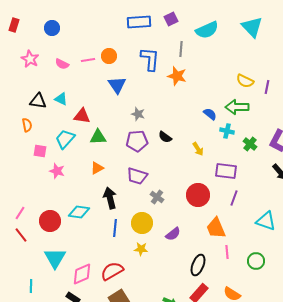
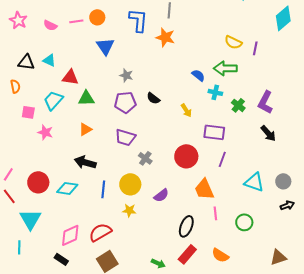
black arrow: (110, 198) -> (85, 162), moved, turned -60
cyan diamond: (79, 212) -> (67, 188), moved
cyan triangle: (55, 258) -> (30, 219), moved

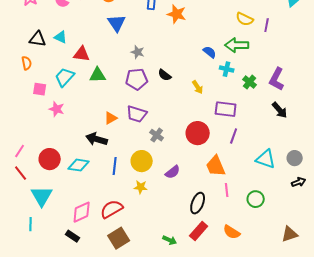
orange triangle: (85, 129) -> (111, 118), moved

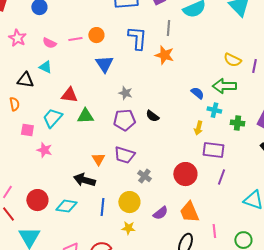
cyan triangle: (61, 37) -> (45, 67), moved
green cross: (250, 82) -> (237, 123), turned -32
yellow arrow: (198, 87) -> (198, 128), moved, turned 48
orange triangle: (111, 118) -> (98, 159), turned -32
orange trapezoid: (216, 166) -> (189, 212), moved

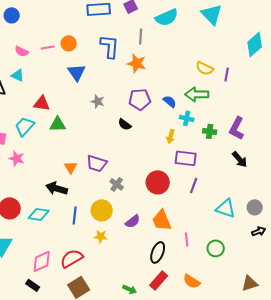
purple pentagon: (124, 120) -> (140, 99), moved

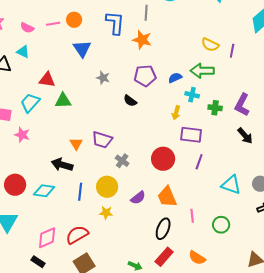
blue semicircle: (170, 101) -> (175, 78), turned -64

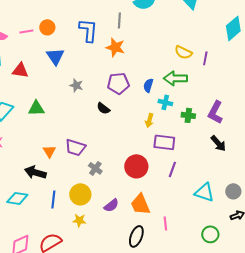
blue semicircle: (175, 78) -> (148, 85), turned -48
red triangle: (47, 80) -> (20, 70), moved
green circle: (221, 225) -> (210, 234), moved

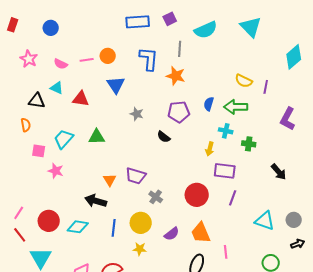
blue semicircle: (148, 85) -> (209, 104), moved
purple L-shape: (215, 112) -> (288, 119), moved

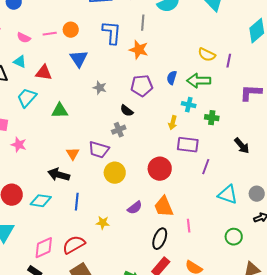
purple L-shape: (288, 119) -> (251, 93), turned 65
cyan trapezoid: (64, 139) -> (27, 98), moved
gray cross: (156, 197) -> (119, 130), moved, turned 32
purple line: (233, 198) -> (206, 167), moved
yellow circle: (141, 223) -> (115, 173), moved

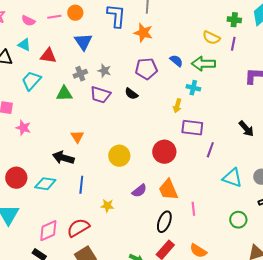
blue semicircle: (172, 78) -> (176, 61), turned 112
green cross: (212, 118) -> (234, 20), moved
gray cross: (119, 130) -> (80, 74), moved
purple trapezoid: (99, 150) -> (100, 95), moved

